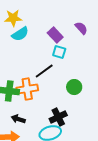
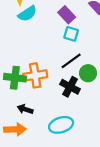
black line: (44, 71) -> (71, 61), moved
black cross: (58, 117) -> (70, 87), moved, turned -36

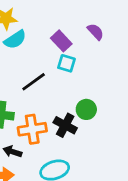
black line: (71, 61) -> (34, 82), moved
orange cross: (35, 75) -> (32, 129), moved

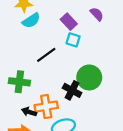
green circle: (86, 109) -> (89, 77), size x1.5
orange cross: (32, 129) -> (46, 107), moved

